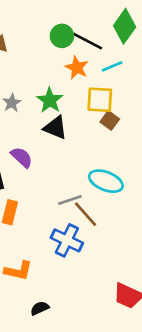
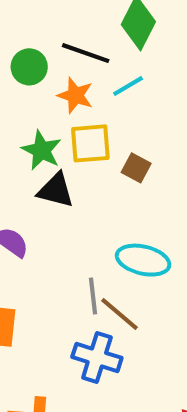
green circle: (62, 36) -> (29, 67), moved
yellow square: (100, 100) -> (90, 143), moved
gray line: (70, 200) -> (93, 296), turned -70

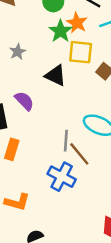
green star: (41, 150) -> (61, 31), moved

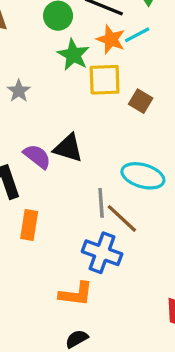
orange star: (77, 23) -> (111, 40), moved
black triangle: (56, 76) -> (68, 148), moved
orange L-shape: (17, 202) -> (76, 294), moved

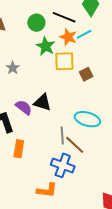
brown square: (141, 101) -> (86, 74), turned 32

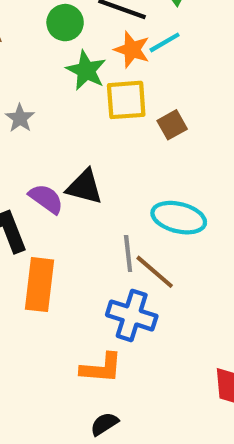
orange rectangle: (19, 149) -> (40, 285), size x1.4

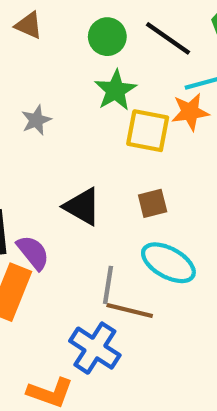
orange star: (132, 50) -> (190, 112), moved, turned 30
brown square: (172, 125) -> (153, 203), moved
purple semicircle: (46, 199) -> (33, 252), moved
brown line: (155, 272) -> (130, 311), turned -42

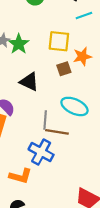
green star: (115, 90) -> (19, 44), moved
orange star: (190, 112) -> (82, 56), moved
brown square: (153, 203) -> (64, 69), moved

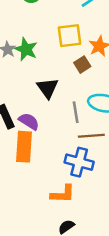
black triangle: (29, 82) -> (48, 88), turned 42
gray line: (45, 120) -> (76, 112), moved

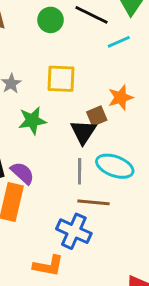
yellow square: (69, 36) -> (61, 79), moved
green star: (26, 49) -> (32, 121), moved, turned 30
black triangle: (48, 88) -> (83, 132), moved

